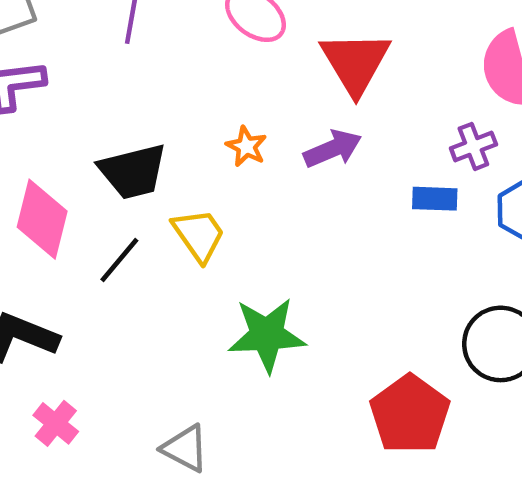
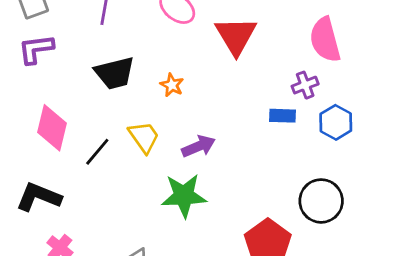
purple arrow: (333, 149) -> (199, 146), moved
black trapezoid: (133, 171) -> (115, 73), moved

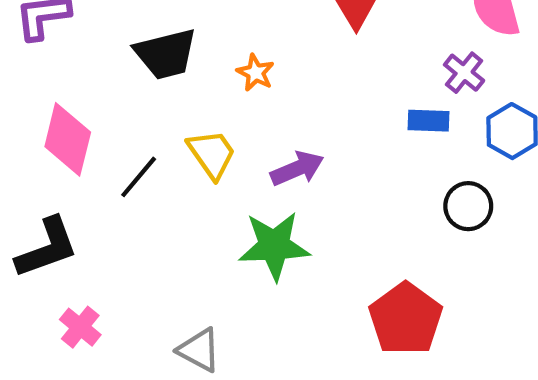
purple cross: (305, 85) -> (464, 73), turned -30
black L-shape: (39, 197) -> (47, 248), turned 138
black circle: (321, 201) -> (468, 206), moved, size x0.7

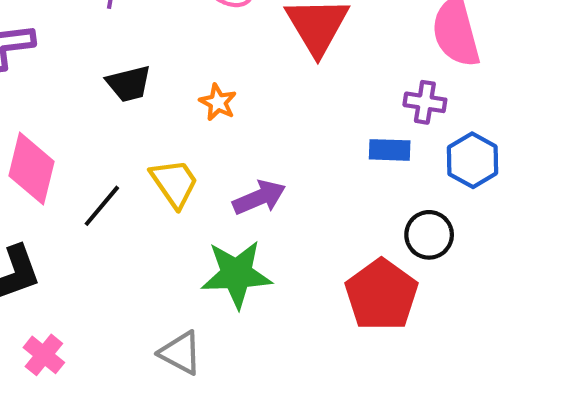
black trapezoid: (166, 54) -> (129, 84), size x0.7
purple cross: (464, 73) -> (425, 102), turned -30
red pentagon: (406, 319) -> (381, 295), moved
gray triangle: (199, 350) -> (181, 353), moved

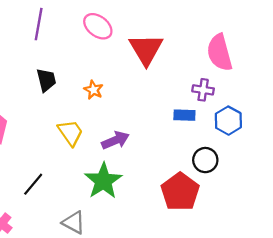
black trapezoid: (129, 84) -> (46, 80), turned -90
black line: (102, 206) -> (33, 184), moved
green star: (236, 274) -> (103, 181), turned -30

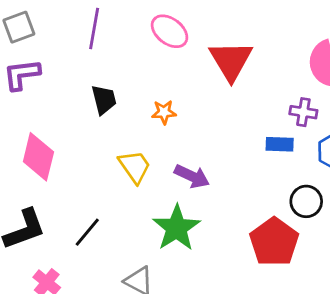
orange star: (93, 90) -> (164, 112), turned -30
purple arrow: (115, 140) -> (192, 176), turned 48

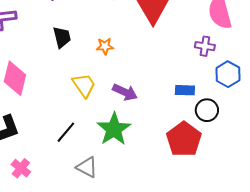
blue rectangle: (280, 144) -> (185, 90), moved
black line: (87, 232) -> (66, 132), moved

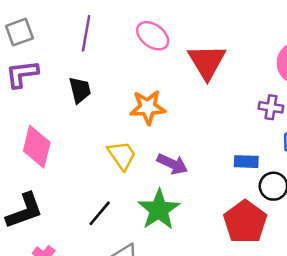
black trapezoid: (62, 37) -> (80, 90), moved
orange star: (105, 46) -> (148, 107), size x1.6

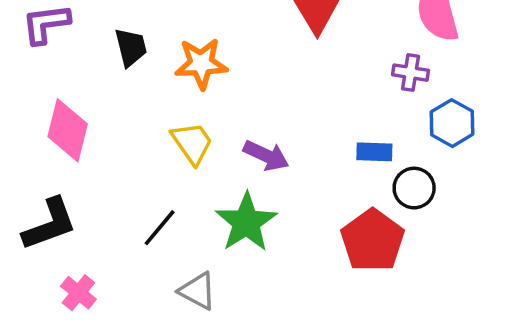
orange star: (148, 107) -> (201, 64), moved

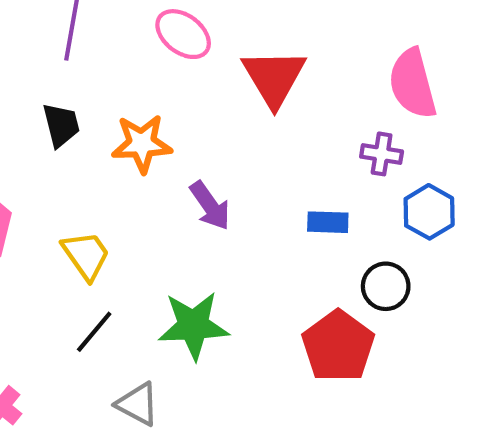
yellow trapezoid: (192, 143) -> (86, 255), moved
blue rectangle: (374, 152) -> (328, 222), moved
purple arrow: (266, 156) -> (210, 206), moved, turned 30
green star: (246, 222) -> (193, 326), turned 30

